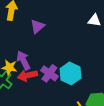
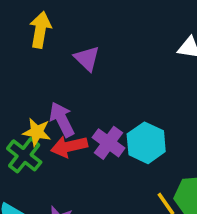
purple triangle: (37, 26) -> (87, 58), turned -35

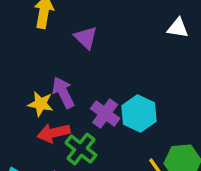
red arrow: (69, 146) -> (54, 133), moved
green cross: (24, 155) -> (81, 149), moved

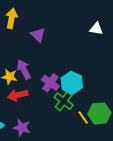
green cross: (81, 149) -> (64, 101), moved

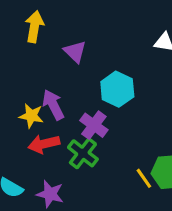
cyan hexagon: (72, 83) -> (117, 89), moved
green cross: (64, 101) -> (83, 153), moved

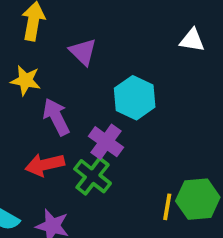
yellow star: (31, 116) -> (26, 80), moved
yellow line: (144, 178) -> (167, 207), turned 45

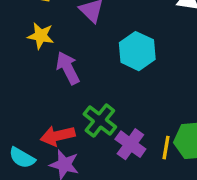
purple cross: (106, 142) -> (130, 144), moved
red arrow: (45, 165) -> (58, 136), moved

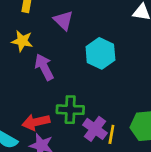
green cross: (100, 120) -> (70, 110), turned -36
yellow line: (166, 148) -> (111, 134), moved

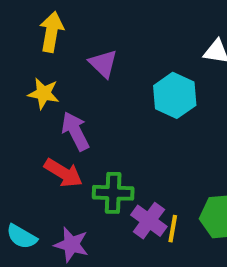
cyan hexagon: (100, 53) -> (175, 95), moved
red arrow: (36, 122) -> (63, 173), moved, turned -136

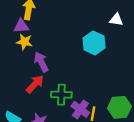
purple triangle: (103, 64) -> (21, 26), moved, turned -49
red arrow: (63, 173) -> (35, 84), turned -78

